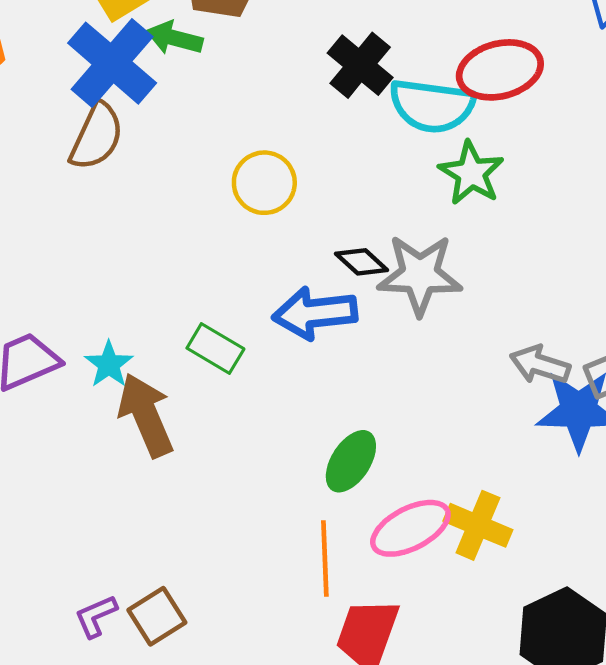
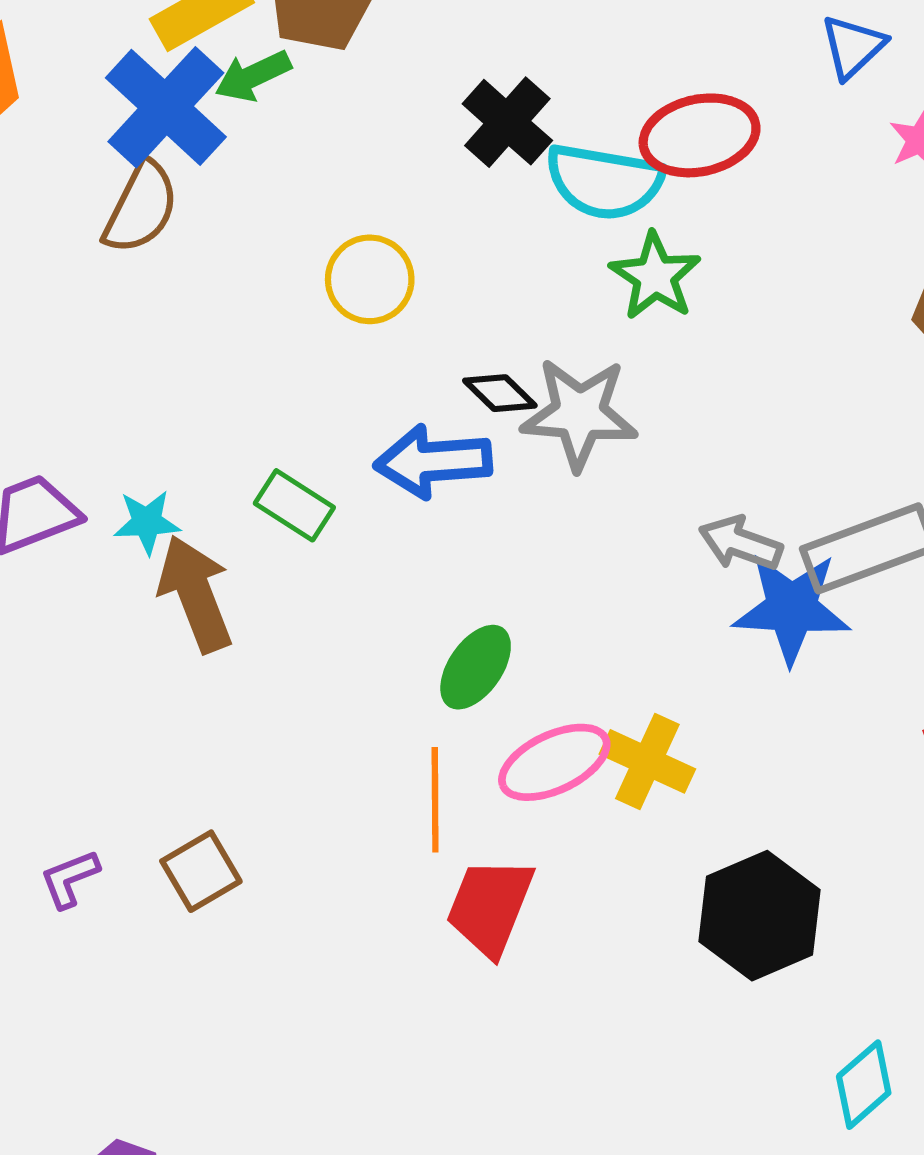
green arrow: (174, 38) -> (253, 76), turned -42
cyan star: (109, 364) -> (147, 522), turned 30
purple L-shape: (96, 616) -> (70, 879), moved

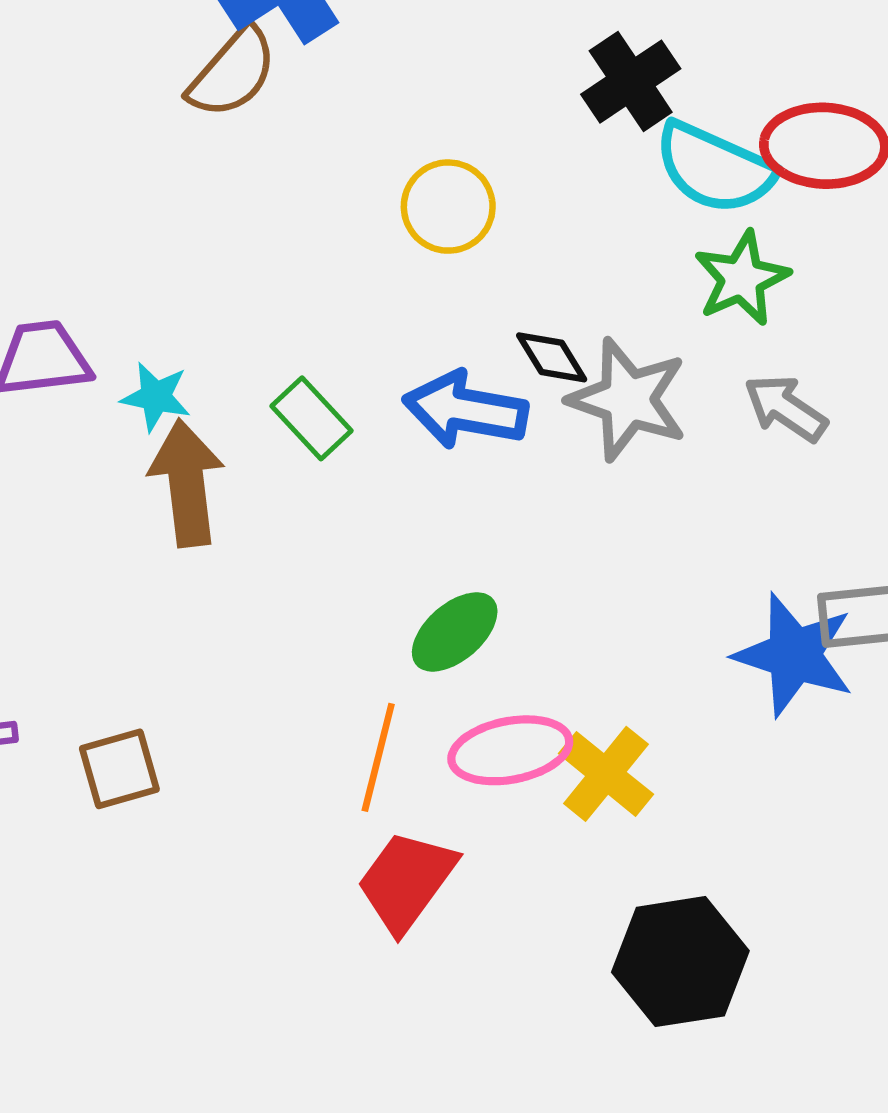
gray arrow: (741, 543) -> (786, 408), moved

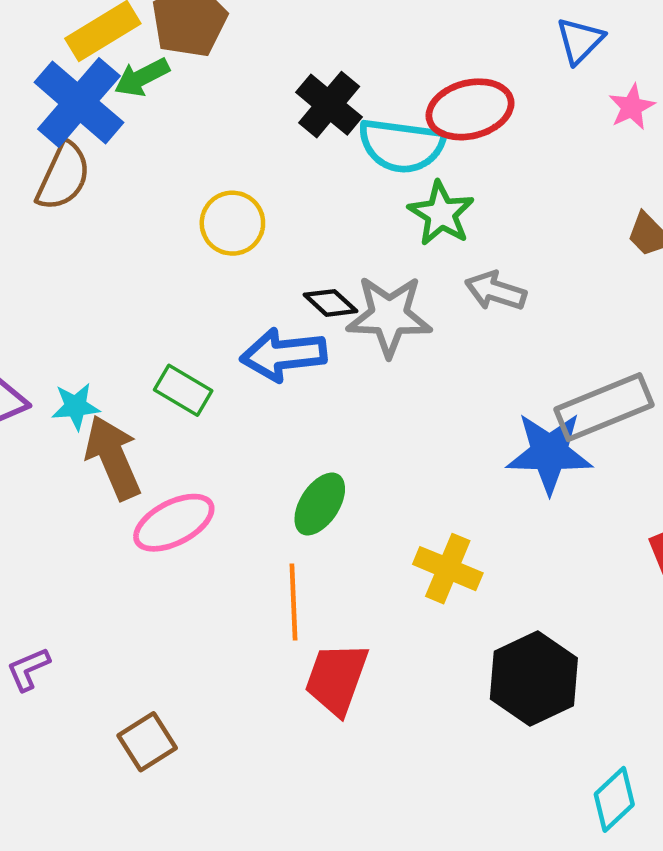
pink ellipse: (510, 750) -> (174, 523), moved
brown square: (119, 769) -> (147, 742), moved

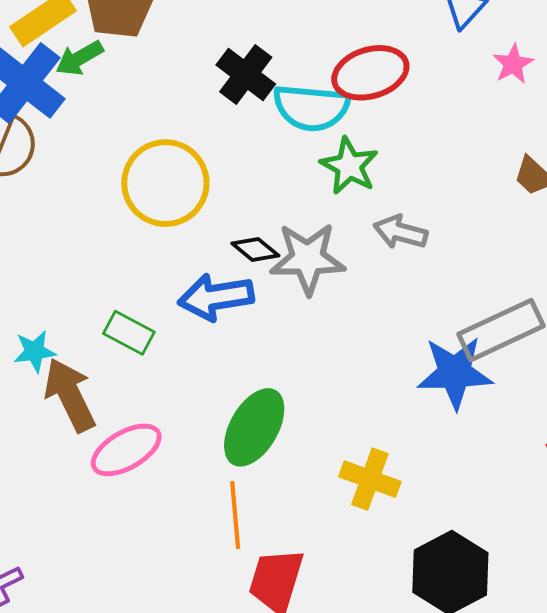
yellow circle: (232, 223) -> (165, 183), size x1.5
green ellipse: (320, 504) -> (254, 427), size x1.4

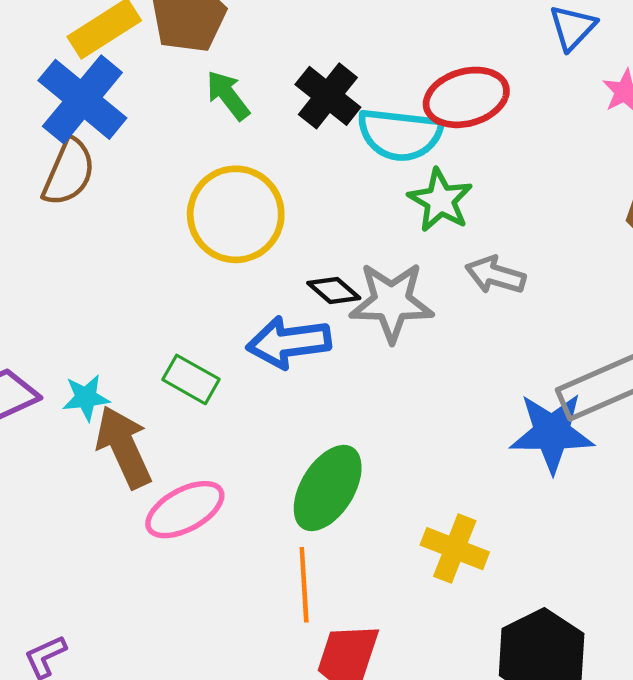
green arrow: (79, 58) -> (228, 95), moved, turned 81

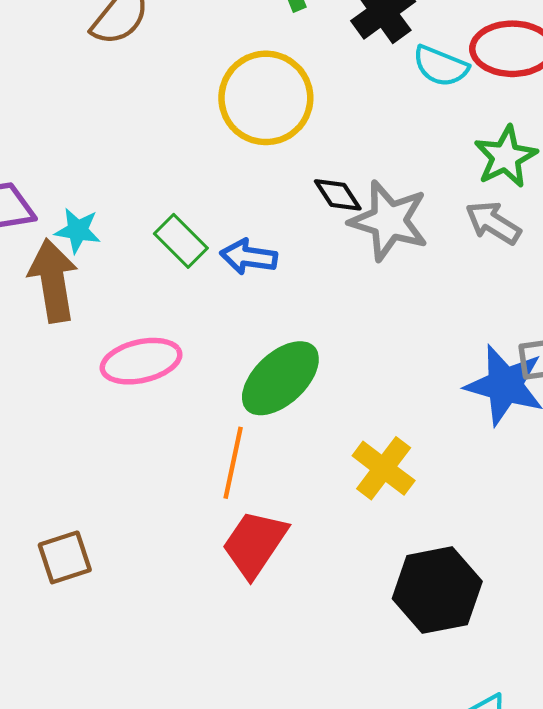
cyan semicircle: (400, 134) -> (441, 66), size x0.7
green star: (440, 200) -> (506, 157), moved
blue arrow: (289, 342) -> (249, 257), moved, size x0.7
brown arrow: (124, 447) -> (53, 281), moved

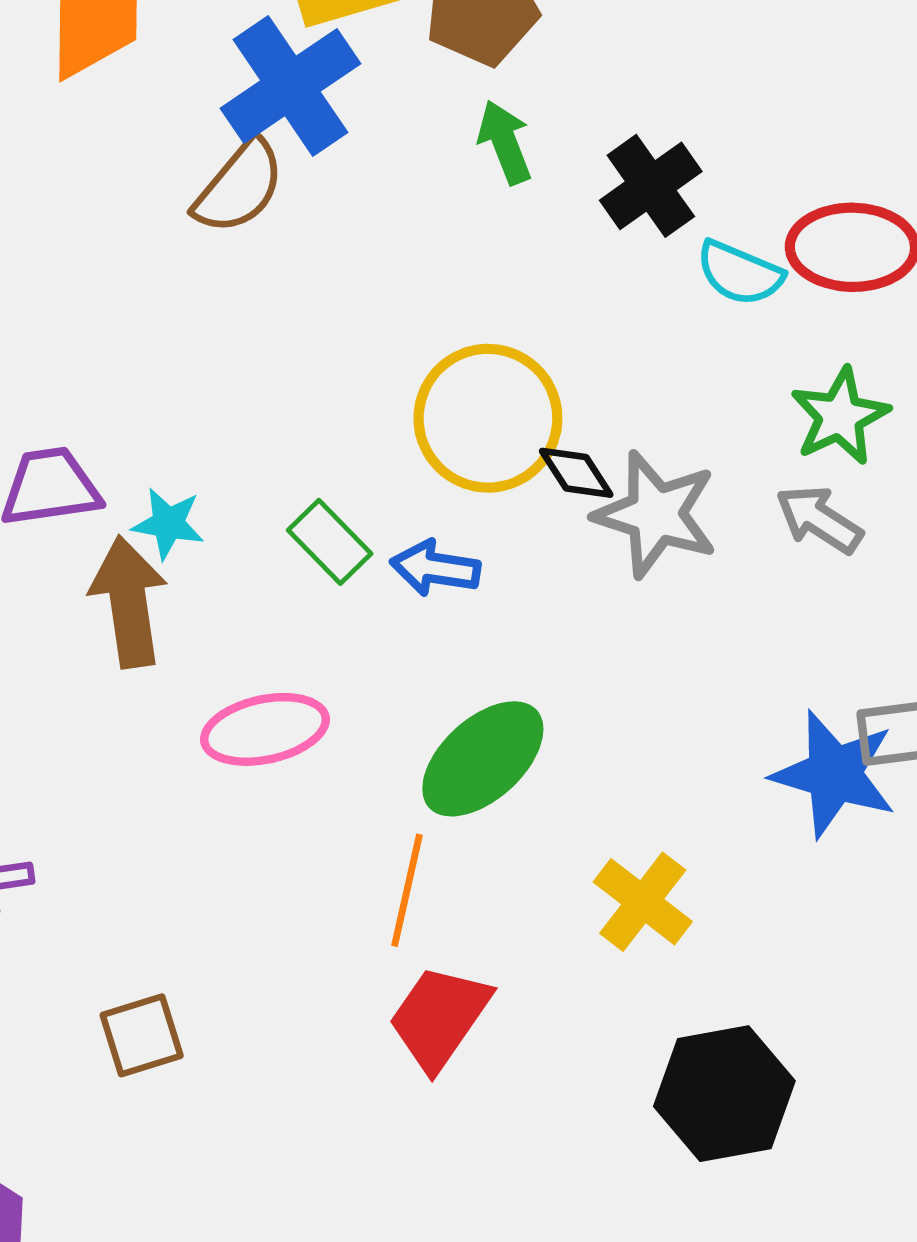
yellow circle: (266, 98) -> (488, 418), moved

